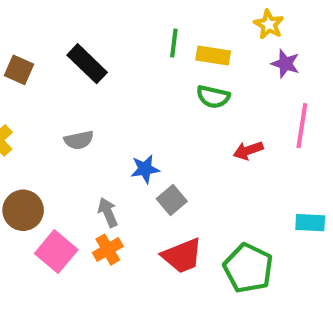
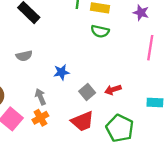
red arrow: (248, 150) -> (113, 90), moved
gray square: (172, 200) -> (87, 92), moved

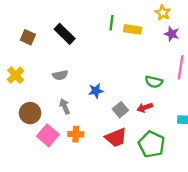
green semicircle: (100, 31) -> (154, 82), moved
gray arrow: (40, 97) -> (65, 106), moved
orange cross: (40, 118) -> (76, 134), turned 32

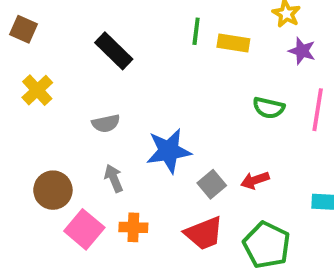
brown square: (28, 37) -> (24, 29), moved
yellow cross: (16, 75) -> (37, 90), moved
green semicircle: (154, 82) -> (269, 108), moved
blue star: (96, 91) -> (169, 151), size x1.6

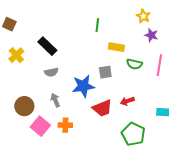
yellow rectangle: (233, 43) -> (116, 47), moved
black rectangle: (114, 51) -> (47, 46), moved
gray square: (212, 184) -> (105, 72), moved, turned 32
red trapezoid: (204, 233) -> (102, 108), moved

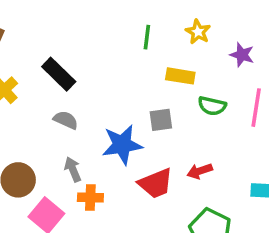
yellow star: (143, 16) -> (198, 32), moved
gray semicircle: (51, 72) -> (66, 120), turned -144
orange cross: (65, 125) -> (90, 198), moved

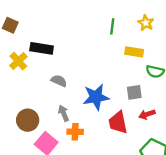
black rectangle: (59, 74) -> (42, 48), moved, turned -35
gray square: (161, 120) -> (134, 92), moved
red trapezoid: (156, 183) -> (118, 122), turned 100

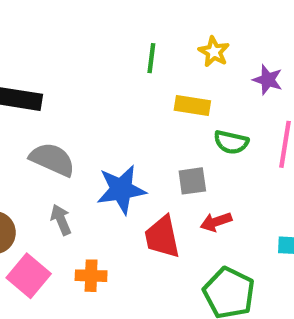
gray semicircle: (59, 81) -> (52, 159), size x1.5
orange cross: (75, 132) -> (91, 276), moved

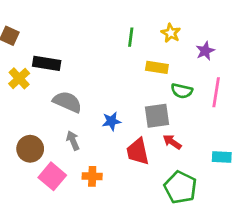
purple star: (268, 80) -> (205, 51), turned 30
gray square: (192, 181) -> (157, 116), size x1.4
blue star: (121, 190) -> (111, 121), size x0.6
red arrow: (216, 222) -> (172, 142), turned 54

